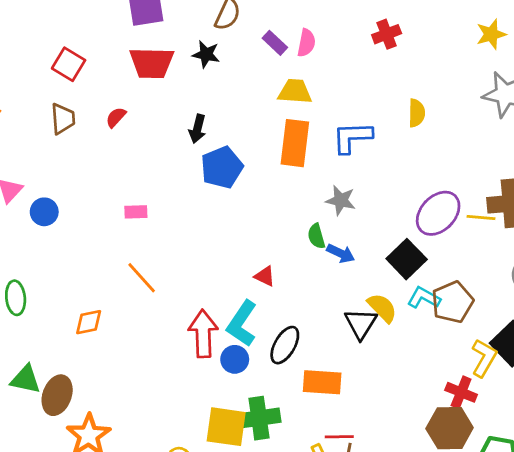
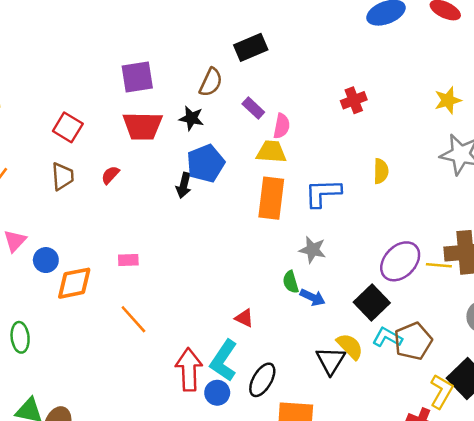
pink semicircle: (306, 43) -> (282, 126), moved
blue pentagon: (222, 167) -> (206, 163), moved
orange diamond: (89, 322) -> (74, 283), moved, size x1.4

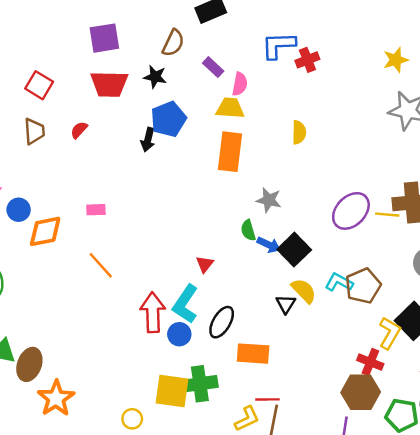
yellow semicircle: (381, 171) -> (299, 132), moved
blue L-shape: (323, 193) -> (278, 45), moved
black square: (372, 303) -> (294, 250), moved
red triangle: (244, 318) -> (205, 264), turned 42
black triangle: (331, 361) -> (286, 304), size x0.7

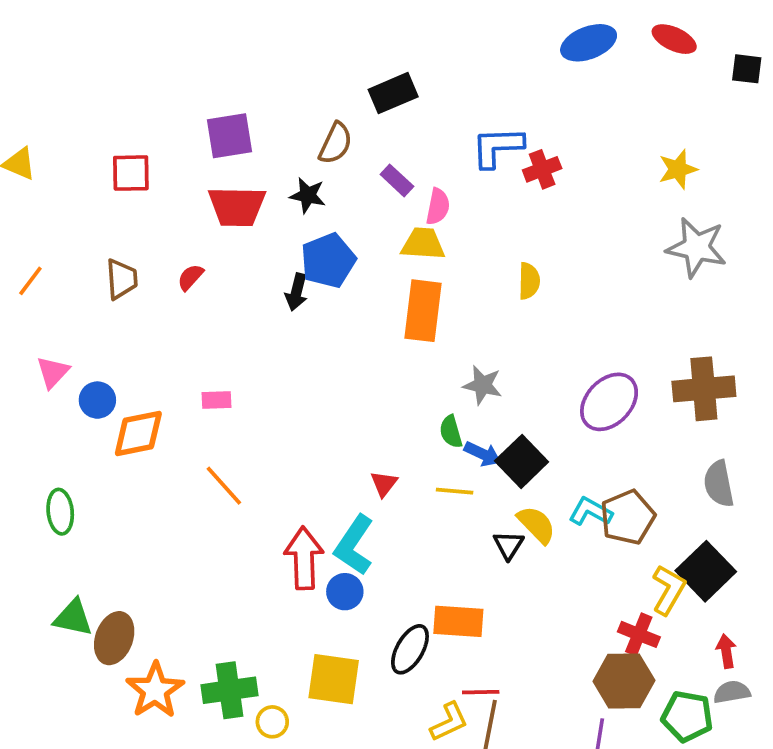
red square: (39, 85) -> (131, 173), moved, turned -32
yellow line: (387, 215) -> (455, 491), moved
black ellipse: (222, 322) -> (410, 649), moved
green cross: (200, 384) -> (229, 690), moved

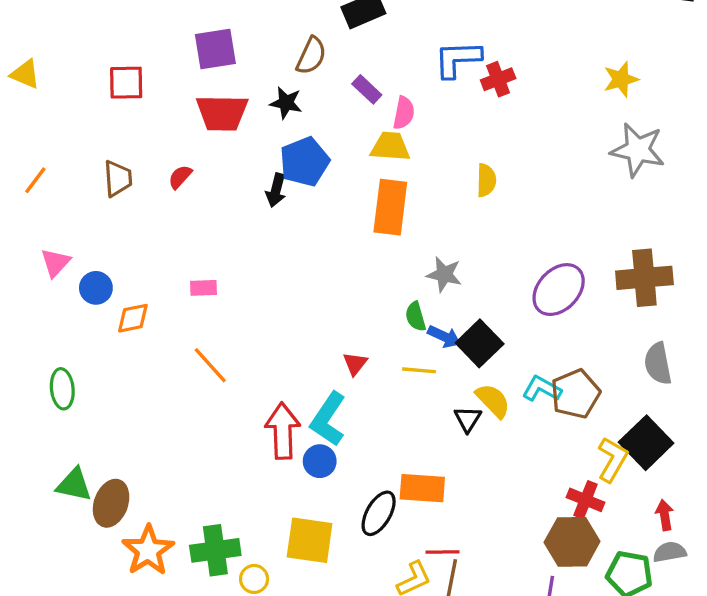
orange diamond: (138, 433) -> (133, 318), size x0.7

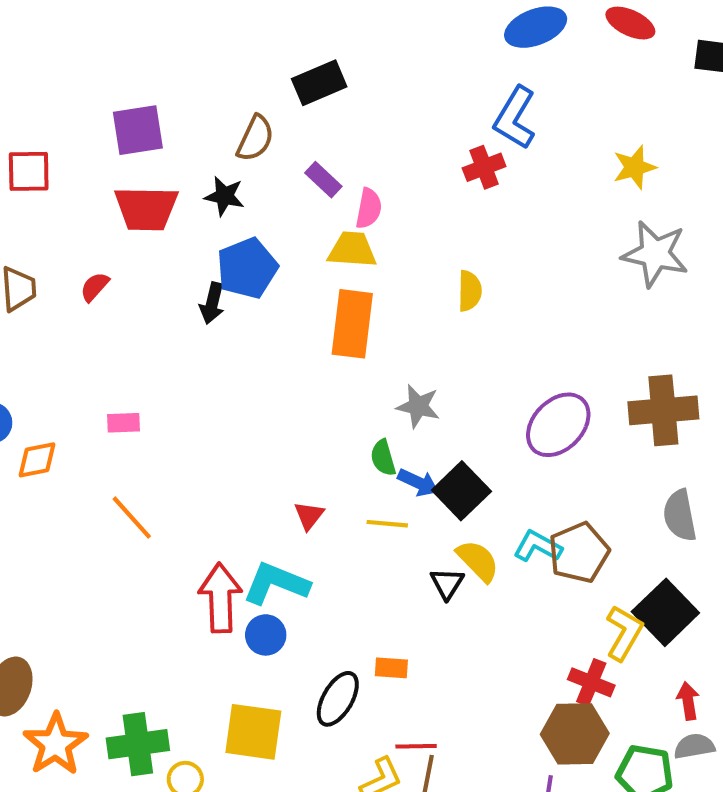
blue L-shape: (458, 59) -> (515, 118), moved, turned -57
cyan L-shape: (328, 419) -> (276, 583), turned 78
orange rectangle: (422, 488) -> (391, 668), size x0.6

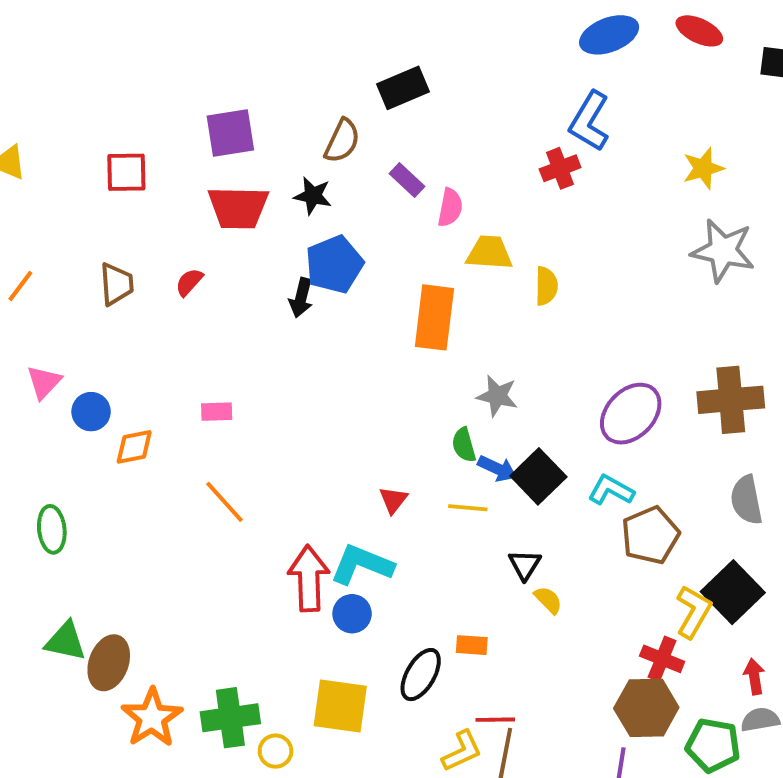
yellow trapezoid: (352, 250) -> (489, 253), moved
cyan L-shape: (538, 546) -> (611, 490), moved
yellow semicircle: (478, 561) -> (548, 600), moved, size x0.7

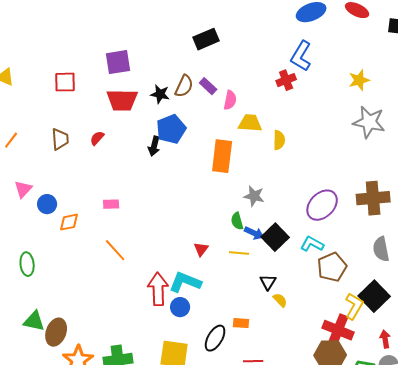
brown semicircle: (342, 141) -> (184, 86), moved
red cross: (662, 659) -> (338, 330), size x1.4

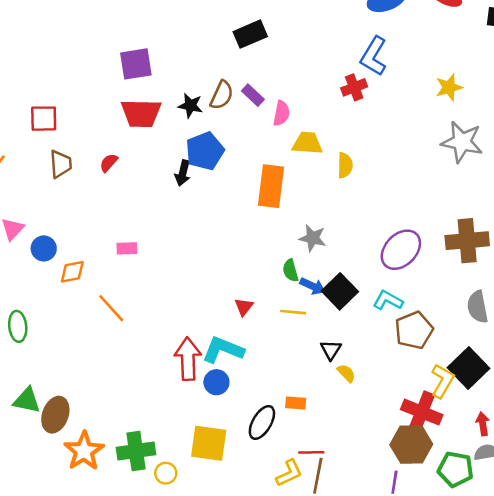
red square: (65, 82) -> (44, 119), moved
orange line: (115, 250) -> (111, 308), moved

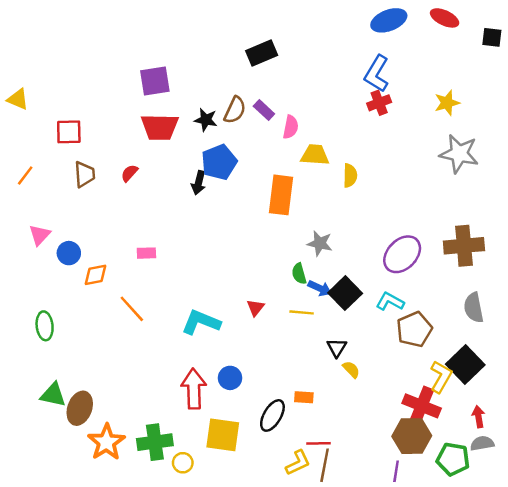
red cross: (354, 87) -> (379, 103), moved
cyan L-shape: (223, 350) -> (201, 322), moved
red arrow: (188, 359) -> (194, 389), moved

